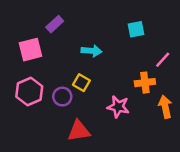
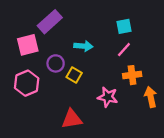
purple rectangle: (55, 24) -> (50, 22), size x1.5
pink line: (163, 60) -> (124, 50), moved
purple circle: (62, 97) -> (56, 63), moved

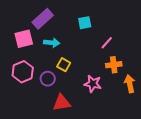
cyan square: (124, 26) -> (85, 23), moved
cyan arrow: (83, 46) -> (52, 43), moved
purple circle: (56, 63) -> (48, 79), moved

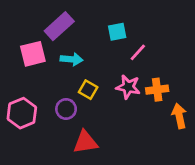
pink line: (107, 43) -> (138, 52), moved
pink hexagon: (23, 72) -> (22, 113), moved
pink star: (93, 84) -> (128, 87), moved

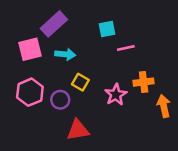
pink line: (138, 52) -> (126, 48), turned 36
pink star: (128, 87) -> (116, 95), moved, turned 30
pink hexagon: (22, 113) -> (30, 92), moved

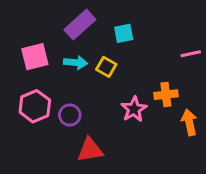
purple rectangle: (54, 24) -> (80, 25), moved
pink line: (126, 48) -> (191, 54), moved
yellow square: (80, 82) -> (106, 67), moved

